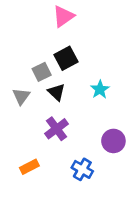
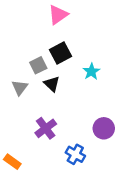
cyan star: (100, 89) -> (91, 71), moved
purple cross: (57, 129) -> (46, 128), moved
orange rectangle: (29, 167) -> (12, 162), moved, turned 63

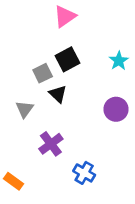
cyan star: (91, 71) -> (119, 61), moved
gray triangle: (20, 88) -> (25, 109), moved
purple circle: (104, 128) -> (116, 109), moved

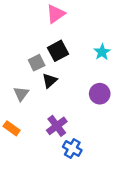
black triangle: (58, 94) -> (50, 81), turned 35
purple cross: (51, 144) -> (57, 126), moved
orange rectangle: (13, 181) -> (12, 128), moved

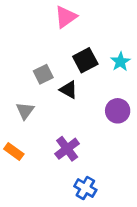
black square: (58, 51) -> (85, 60), moved
black triangle: (50, 81) -> (68, 90), moved, turned -49
blue cross: (72, 149) -> (85, 188), moved

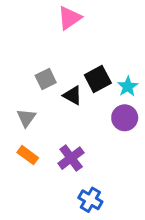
black square: (85, 60) -> (98, 79), moved
cyan star: (120, 62) -> (128, 86), moved
orange rectangle: (14, 152) -> (28, 155), moved

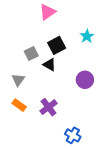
black square: (98, 79) -> (57, 45), moved
cyan star: (128, 86) -> (87, 36), moved
blue cross: (90, 200) -> (73, 135), moved

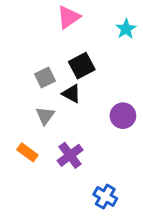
cyan star: (87, 36) -> (126, 29), moved
gray triangle: (18, 80) -> (45, 116), moved

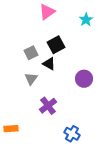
orange rectangle: (27, 152) -> (11, 129), moved, turned -40

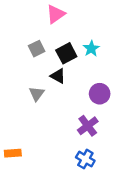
cyan star: (86, 20) -> (91, 49), moved
gray square: (31, 53) -> (37, 49), moved
purple cross: (48, 106) -> (88, 126), moved

